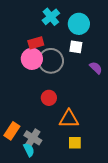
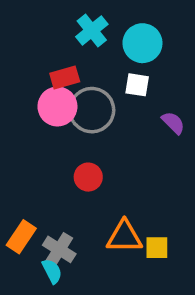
orange triangle: (69, 119) -> (124, 237), moved
yellow square: (75, 143) -> (157, 248), moved

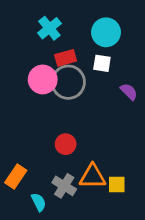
cyan cross: (92, 31) -> (49, 28), moved
red rectangle: (65, 78) -> (66, 58), moved
red circle: (88, 177) -> (66, 144), moved
gray cross: (59, 249) -> (64, 186), moved

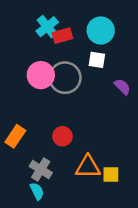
red rectangle: (66, 58) -> (62, 36), moved
orange rectangle: (16, 176) -> (15, 136), moved
gray cross: (64, 186) -> (41, 169), moved

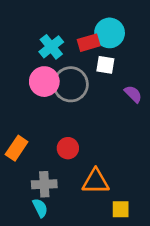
cyan cross: (47, 27) -> (51, 47), moved
red rectangle: (62, 36) -> (89, 43), moved
gray cross: (41, 169) -> (44, 184), turned -35
yellow square: (111, 175) -> (121, 209), moved

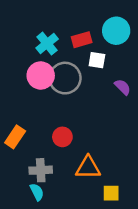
cyan circle: (110, 33) -> (116, 31), moved

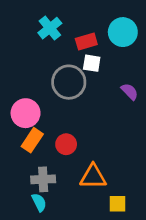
cyan cross: (47, 44) -> (50, 28), moved
white square: (97, 60) -> (92, 63), moved
pink circle: (41, 75) -> (26, 113), moved
orange rectangle: (15, 137) -> (32, 140), moved

